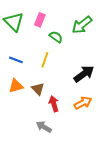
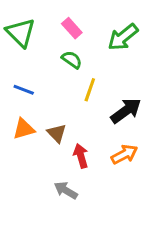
pink rectangle: (40, 20) -> (72, 28), moved, turned -64
green semicircle: (56, 37) -> (72, 60), moved
yellow line: (45, 60) -> (90, 90), moved

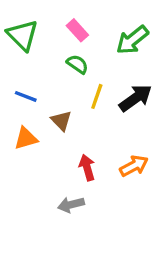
black arrow: (126, 111) -> (136, 98), moved
brown triangle: (57, 133) -> (61, 121), moved
gray arrow: (66, 190) -> (71, 205), turned -45

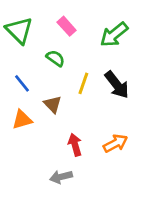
green semicircle: (77, 64) -> (55, 58), moved
blue line: (26, 96) -> (22, 83), turned 30
black arrow: (136, 98) -> (117, 85), turned 88

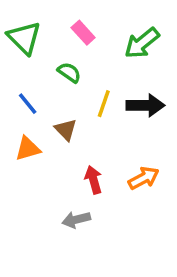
black arrow: (117, 85) -> (145, 105), turned -52

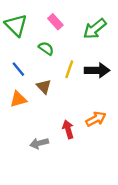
red arrow: (93, 180) -> (68, 129), moved
gray arrow: (76, 220) -> (39, 143), moved

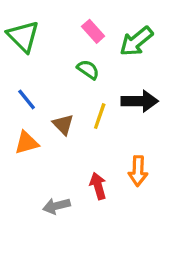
pink rectangle: (55, 22) -> (93, 31), moved
green semicircle: (46, 48) -> (88, 70), moved
yellow line: (69, 69) -> (100, 116), moved
orange arrow: (96, 119) -> (138, 171), turned 120

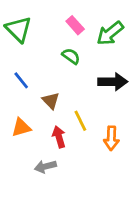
yellow line: (100, 116) -> (80, 121), moved, turned -45
orange triangle: (27, 143) -> (21, 127), moved
red arrow: (98, 186) -> (59, 137), moved

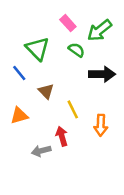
green triangle: (19, 29) -> (38, 49), moved
green semicircle: (71, 56) -> (76, 50), moved
red arrow: (59, 137) -> (62, 136), moved

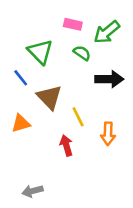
pink rectangle: (68, 23) -> (73, 24), turned -35
brown triangle: (46, 91) -> (49, 97), size x1.5
gray arrow: (41, 151) -> (32, 191), moved

